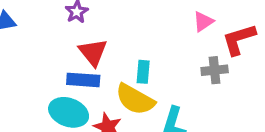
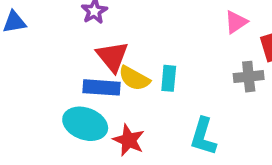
yellow semicircle: (135, 99) -> (134, 78), moved, size x0.7

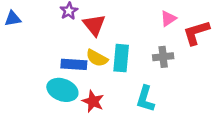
red triangle: (112, 57) -> (94, 25), moved
gray cross: (249, 77) -> (163, 57), moved
cyan rectangle: (169, 78) -> (121, 58), size x1.5

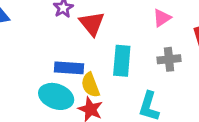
pink triangle: (168, 19) -> (162, 18), moved
yellow semicircle: (97, 58) -> (90, 85), moved, turned 40

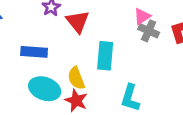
gray cross: (169, 59) -> (149, 31), moved, turned 30
blue rectangle: (69, 68) -> (34, 52), moved

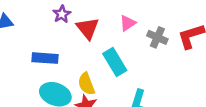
pink triangle: (142, 16) -> (128, 23), moved
cyan rectangle: (105, 56) -> (115, 62), turned -36

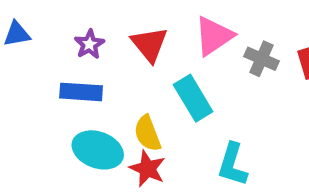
purple star: (62, 14) -> (89, 44), moved
pink triangle: (128, 23) -> (214, 36), size x1.5

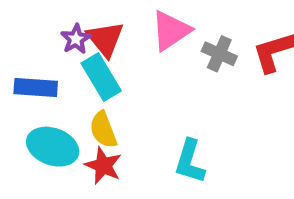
purple star: (89, 44) -> (76, 39), moved
cyan rectangle: (193, 98) -> (101, 77), moved

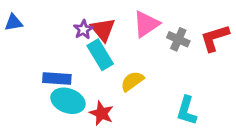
blue rectangle: (36, 88) -> (57, 78), moved
yellow semicircle: (103, 130) -> (132, 81), moved, turned 75
cyan L-shape: (190, 161) -> (187, 111), moved

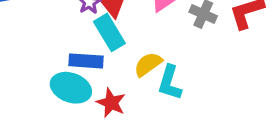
blue rectangle: (57, 78) -> (86, 61), moved
cyan L-shape: (187, 111) -> (170, 83), moved

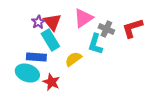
cyan L-shape: (170, 83) -> (95, 44), moved

